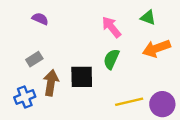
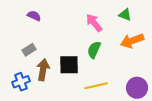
yellow line: (129, 102) -> (96, 86), moved

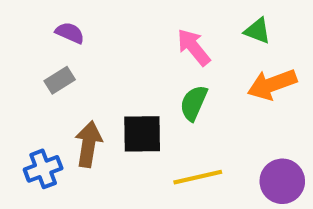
gray rectangle: (29, 50) -> (60, 80), moved

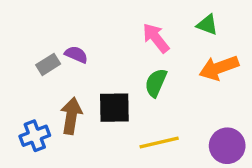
purple semicircle: (70, 33) -> (76, 55), moved

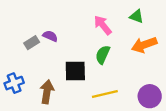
brown arrow: (71, 116) -> (47, 92), moved
blue cross: (35, 136) -> (14, 83), moved

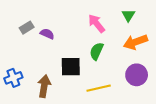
green triangle: (137, 16) -> (128, 15), turned 40
gray rectangle: (32, 43) -> (27, 28), moved
purple circle: (150, 96) -> (137, 75), moved

